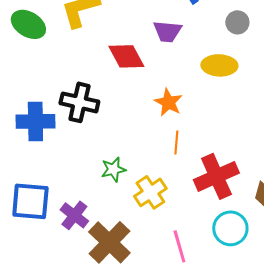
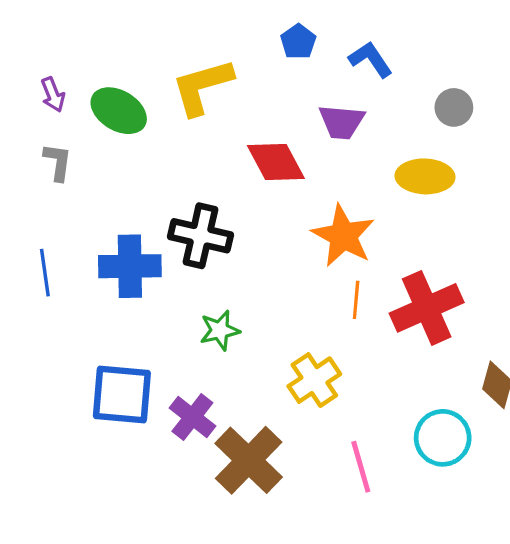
orange star: (168, 102) -> (343, 236), size x1.4
green star: (113, 169) -> (220, 330), moved
red cross: (216, 176) -> (427, 308), moved

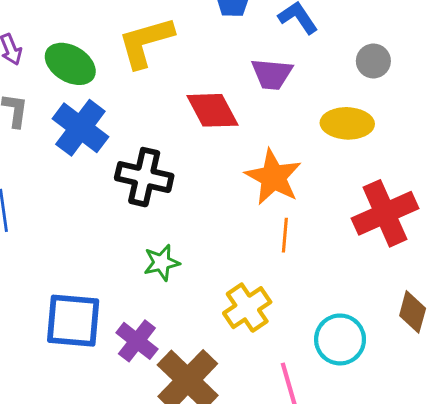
blue cross: (130, 266) -> (80, 128), moved, turned 38
red cross: (427, 308) -> (385, 213), moved
cyan circle: (443, 438) -> (340, 339), moved

